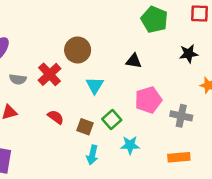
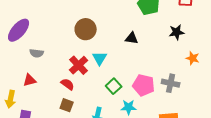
red cross: (50, 74) -> (79, 65), moved
pink pentagon: (148, 100) -> (144, 85), moved, turned 30
brown square: (85, 127) -> (67, 105), moved

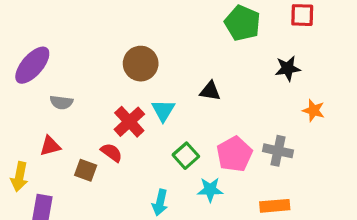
black triangle: (132, 38) -> (210, 91), moved
pink pentagon: (144, 85) -> (234, 154), turned 30
brown square: (67, 105) -> (86, 170), moved

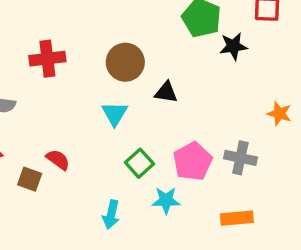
brown circle: (141, 64) -> (125, 62), moved
black star: (288, 68) -> (233, 46), moved
red cross: (129, 122) -> (47, 59), moved, turned 36

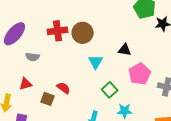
brown circle: (125, 62) -> (83, 33), moved
pink pentagon: (193, 161) -> (140, 74), moved

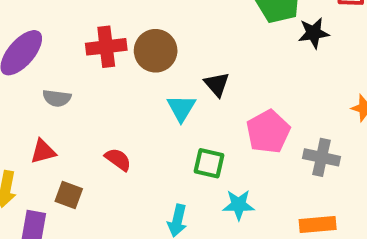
black triangle: (125, 50) -> (217, 84), moved, turned 40
green square: (110, 90) -> (209, 163), turned -35
brown square: (47, 99) -> (69, 195), moved

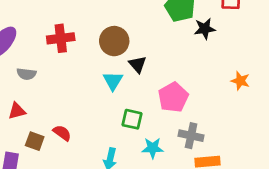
brown circle: (156, 51) -> (114, 41), moved
gray cross: (322, 157) -> (191, 136), moved
red semicircle: (118, 159) -> (62, 133), moved

